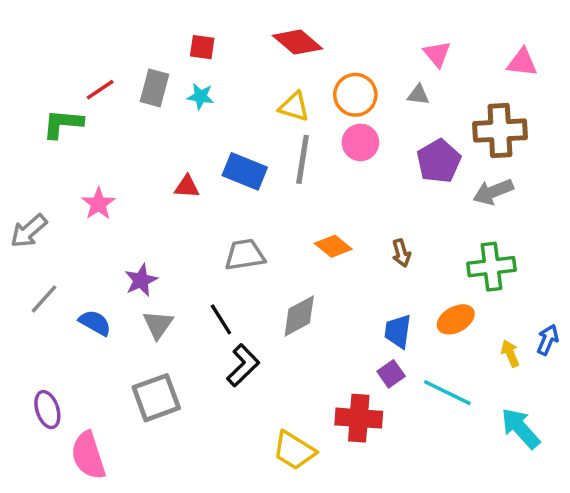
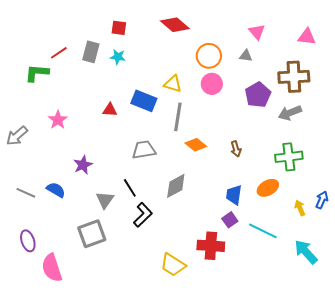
yellow triangle: (294, 107) -> (173, 84), moved
gray line: (303, 159) -> (178, 117), moved
gray line: (44, 299) -> (26, 193), moved, turned 72
gray triangle: (158, 324) -> (105, 200), moved

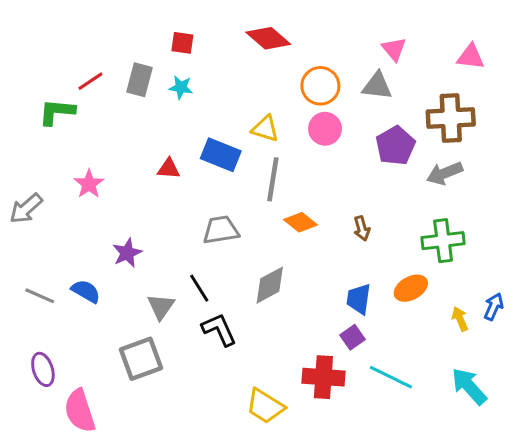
gray triangle: (246, 56) -> (377, 86), size x1.5
black L-shape: (143, 215) -> (219, 330), turned -70
cyan line: (263, 231) -> (391, 377), moved

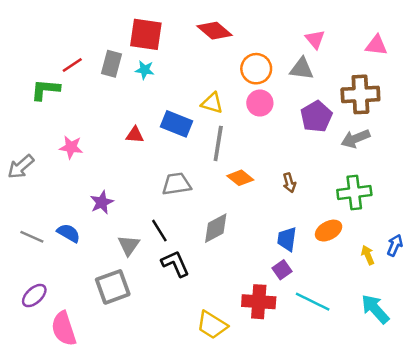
red square: (182, 43) -> (146, 34), size x1.8
pink star: (89, 184) -> (71, 147), turned -30
purple ellipse: (43, 369) -> (34, 296), turned 65

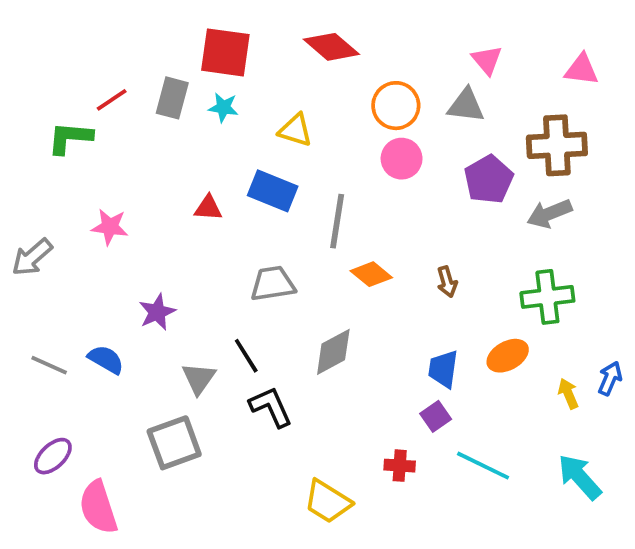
yellow triangle: (212, 103) -> (295, 130), moved
red cross: (259, 302) -> (400, 466), size x0.6

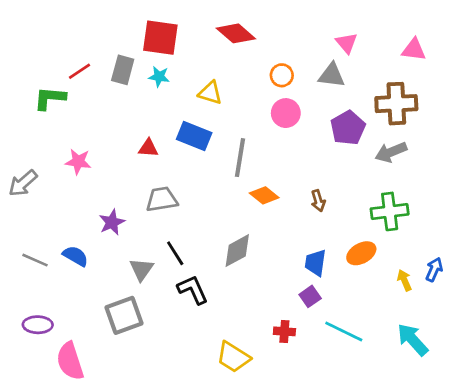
orange circle: (396, 106) -> (282, 75), size x0.7
gray trapezoid: (273, 284) -> (162, 199), moved
purple ellipse: (53, 456) -> (38, 325), turned 44

